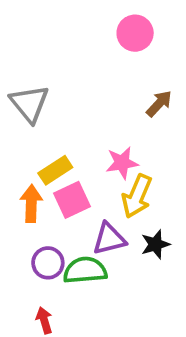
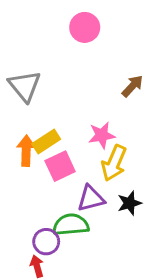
pink circle: (135, 33) -> (85, 27), moved
orange arrow: (31, 204) -> (26, 151), moved
purple circle: (48, 263) -> (46, 242), moved

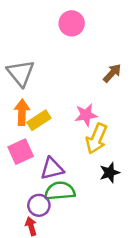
orange arrow: (26, 151) -> (22, 112), moved
pink square: (60, 166) -> (21, 152), moved
purple triangle: (91, 198) -> (52, 169), moved

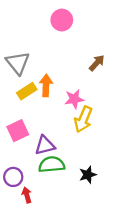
orange arrow: (22, 112) -> (46, 85), moved
yellow rectangle: (39, 120) -> (27, 91), moved
black star: (110, 173) -> (88, 175), moved
purple circle: (39, 205) -> (13, 177), moved

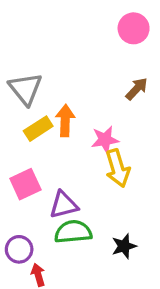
pink circle: (62, 20) -> (134, 28), moved
yellow arrow: (83, 119) -> (118, 168), turned -40

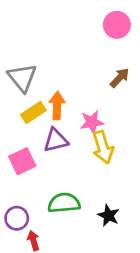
purple triangle: (64, 205) -> (56, 140), moved
black star: (124, 246) -> (109, 215), turned -30

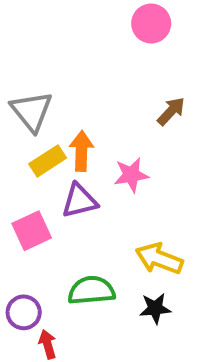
pink circle: (117, 25) -> (151, 23), moved
yellow arrow: (103, 147) -> (159, 259), moved, turned 128
black star: (109, 215) -> (155, 308), turned -30

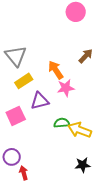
orange arrow: (81, 151) -> (56, 70), moved, turned -36
green semicircle: (91, 290) -> (62, 123), moved, size x0.7
black star: (155, 308) -> (83, 165), moved

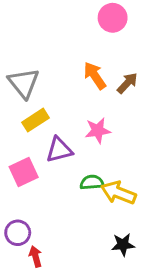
orange arrow: (56, 70) -> (95, 76), moved

